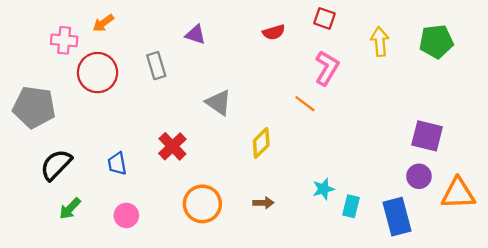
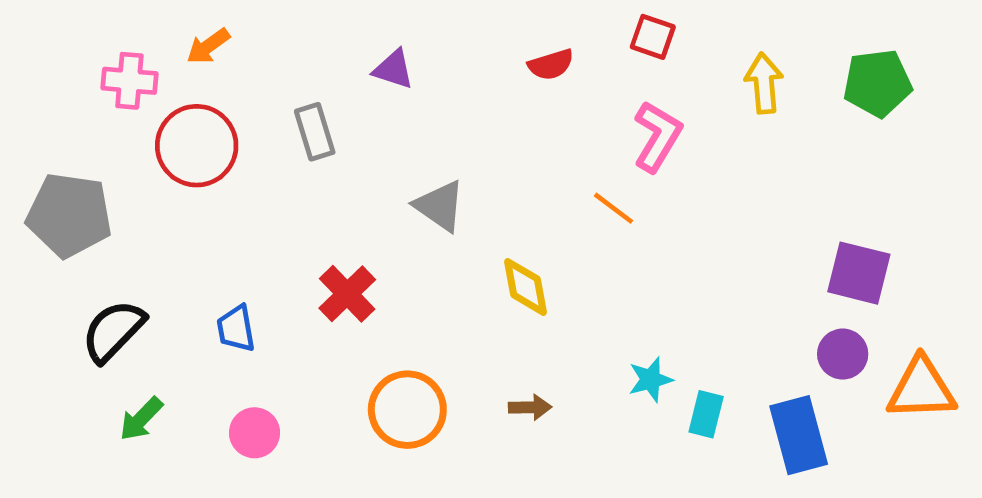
yellow diamond: (261, 143) -> (525, 287), turned -56

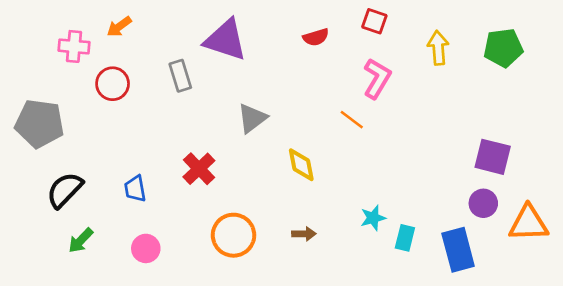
purple triangle: (393, 69) -> (226, 40), size x1.8
red circle: (197, 146) -> (113, 84), size x0.7
gray triangle: (440, 206) -> (252, 118), turned 48

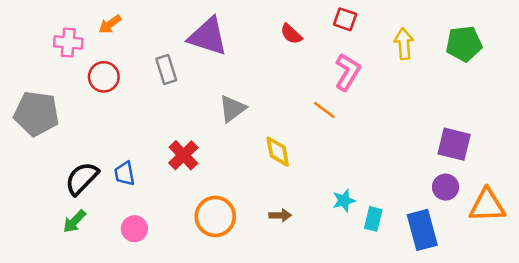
red semicircle: (316, 37) -> (291, 34), turned 60
black semicircle: (65, 190) -> (82, 178), moved

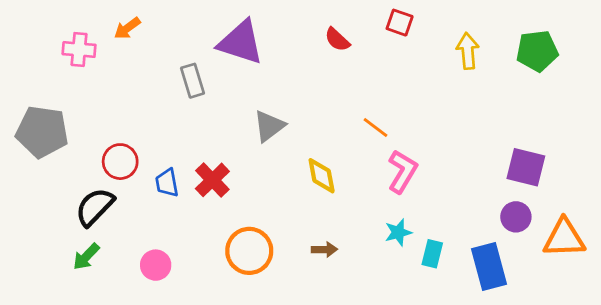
pink L-shape: (348, 72) -> (402, 171), moved
red circle: (104, 77) -> (120, 162), moved
blue trapezoid: (125, 174) -> (167, 183), moved

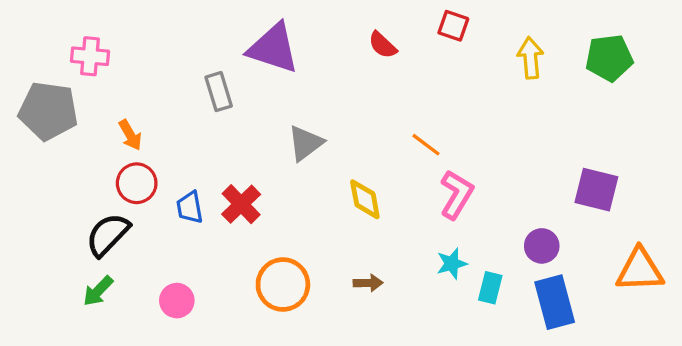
orange arrow: (127, 28) -> (130, 135), moved, turned -84
gray pentagon: (42, 132) -> (48, 111), moved
purple circle: (516, 217) -> (542, 246), moved

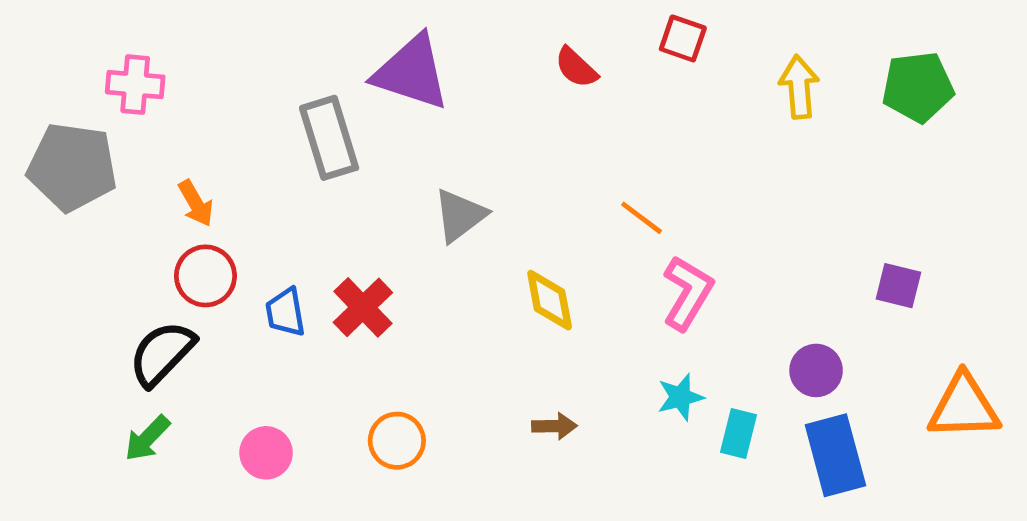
gray rectangle: (219, 92) -> (329, 138), size x1.4
purple square: (596, 190) -> (898, 286), size x0.7
orange circle: (283, 285) -> (397, 441), moved, size x0.7

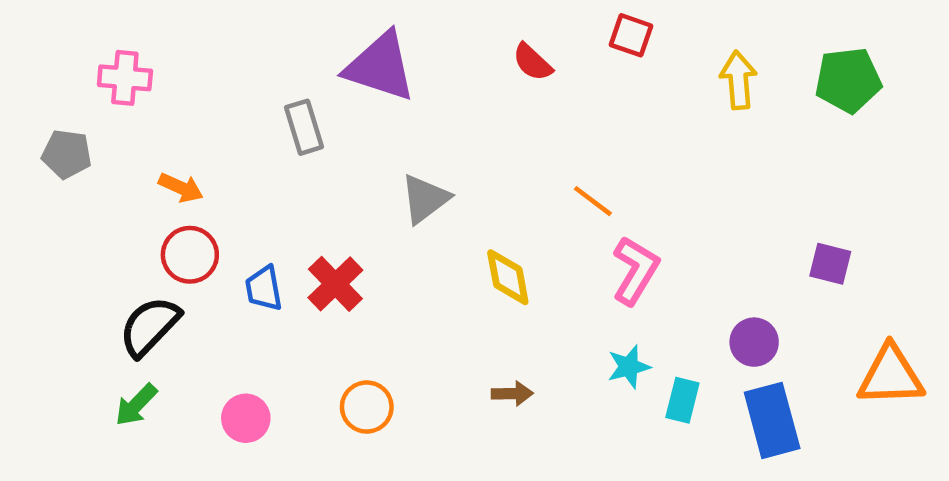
gray rectangle: (329, 138) -> (304, 127), size x0.7
gray pentagon: (72, 167) -> (67, 154), size x0.6
orange arrow: (196, 203) -> (181, 188), turned -36

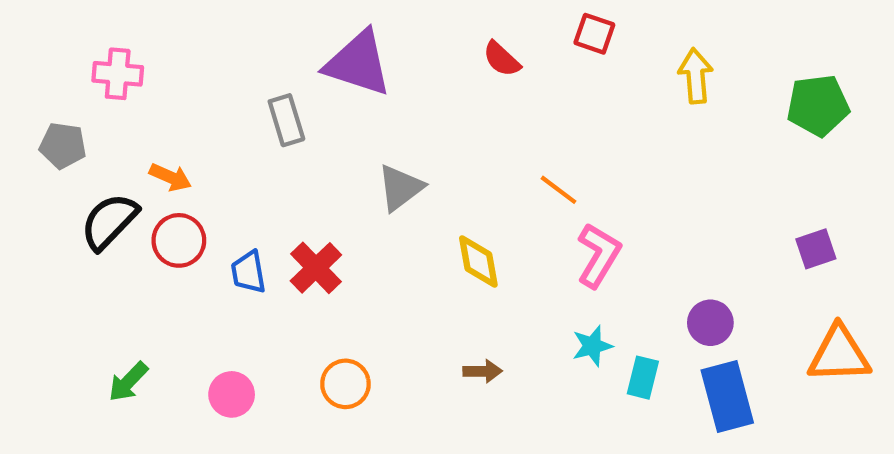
green pentagon: (848, 80) -> (818, 105), moved
purple square: (830, 264) -> (816, 249), moved, turned -33
black semicircle: (150, 326) -> (109, 221), moved

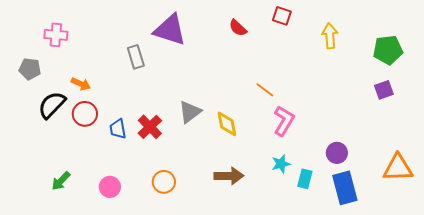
gray triangle: (400, 188) -> (190, 112), moved
purple square: (816, 249) -> (384, 90), moved
brown arrow: (483, 371) -> (229, 176), size x1.6

